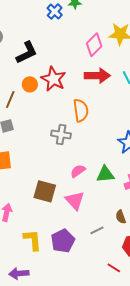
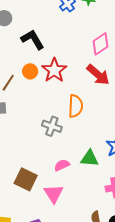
black L-shape: (27, 53) -> (33, 39), turned -105
red arrow: (97, 76) -> (98, 75), turned 30
green triangle: (105, 174) -> (89, 158), moved

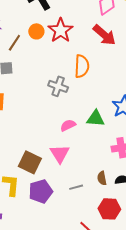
brown square: (26, 179) -> (30, 162), moved

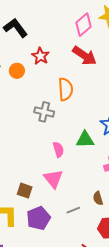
red star: (61, 30) -> (40, 56), size x0.7
orange circle: (36, 31) -> (17, 71), moved
pink semicircle: (68, 125) -> (58, 150), turned 105
brown square: (30, 162) -> (25, 191), size x0.7

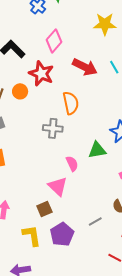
pink diamond: (83, 25) -> (54, 41), moved
red star: (40, 56) -> (41, 74), size x1.4
pink triangle: (53, 179) -> (58, 186), moved
brown square: (25, 191) -> (44, 209), turned -35

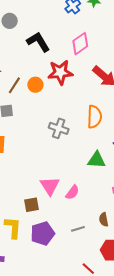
red star: (41, 74) -> (60, 72), turned 30
orange semicircle: (71, 103) -> (94, 117), moved
pink semicircle: (72, 164) -> (72, 192), moved, turned 49

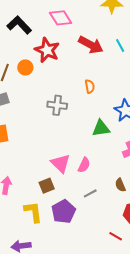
pink diamond: (80, 44) -> (61, 18), turned -75
red star: (60, 72) -> (47, 50), turned -30
orange semicircle: (94, 117) -> (90, 86), size x0.6
gray line: (78, 229) -> (90, 193), moved

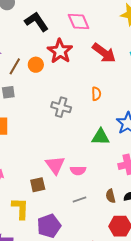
pink semicircle: (84, 165) -> (78, 170), turned 56
purple pentagon: (64, 211) -> (49, 226), moved

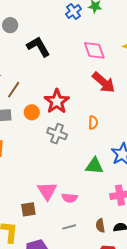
pink diamond: (79, 21) -> (94, 50), moved
red star: (60, 51) -> (57, 101), moved
orange circle: (36, 65) -> (32, 112), moved

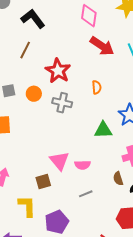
pink diamond: (94, 50) -> (89, 16), turned 35
brown line: (14, 90) -> (25, 50), moved
orange circle: (32, 112) -> (34, 94), moved
brown semicircle: (100, 226) -> (118, 179), moved

